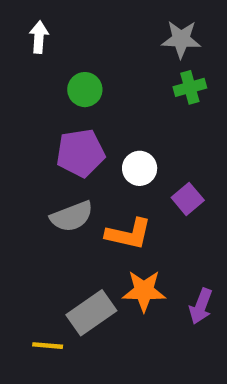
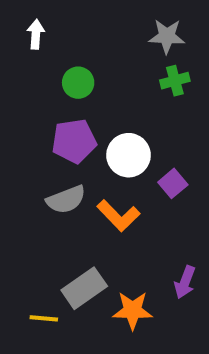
white circle: (140, 168) -> (129, 155), size x1.4
orange L-shape: (129, 234) -> (118, 216), turned 33
orange star: (144, 291) -> (133, 310), moved

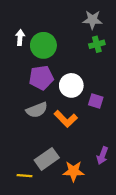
white arrow: (36, 34) -> (20, 38), moved
green circle: (78, 83) -> (43, 45), size x1.5
purple square: (173, 183) -> (96, 101), turned -32

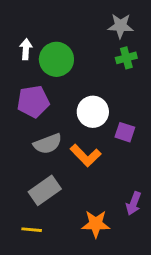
purple pentagon: (41, 78) -> (33, 102), moved
gray rectangle: (47, 159) -> (45, 190), moved

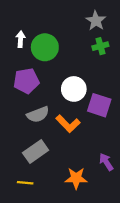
gray star: (121, 26) -> (96, 21), turned 30
purple square: (125, 132) -> (99, 105), size x1.5
purple arrow: (134, 203) -> (106, 162), turned 126

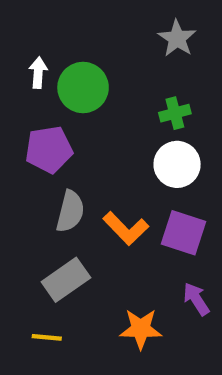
green cross: (100, 46) -> (175, 113), moved
white circle: (74, 89) -> (177, 164), moved
purple square: (99, 105) -> (183, 233), moved
gray semicircle: (38, 114) -> (70, 211), turned -55

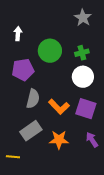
green circle: (83, 88) -> (50, 51), moved
orange star: (141, 329) -> (59, 140), moved
yellow line: (47, 337) -> (13, 157), moved

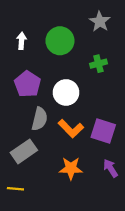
green circle: (50, 51) -> (60, 41), moved
purple pentagon: (23, 70) -> (28, 84), turned -30
white circle: (83, 77) -> (66, 92), moved
gray rectangle: (31, 131) -> (24, 151), moved

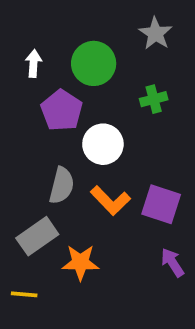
purple pentagon: (28, 84) -> (62, 110), moved
orange star: (71, 168) -> (80, 262), moved

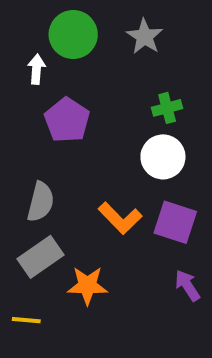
gray star: (156, 33) -> (145, 37), moved
green circle: (94, 63) -> (73, 34), moved
white circle: (103, 144) -> (163, 157), moved
gray semicircle: (62, 185) -> (41, 202), moved

